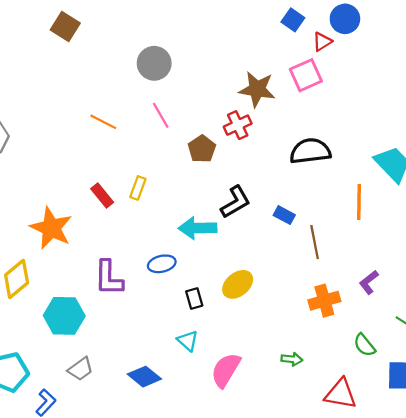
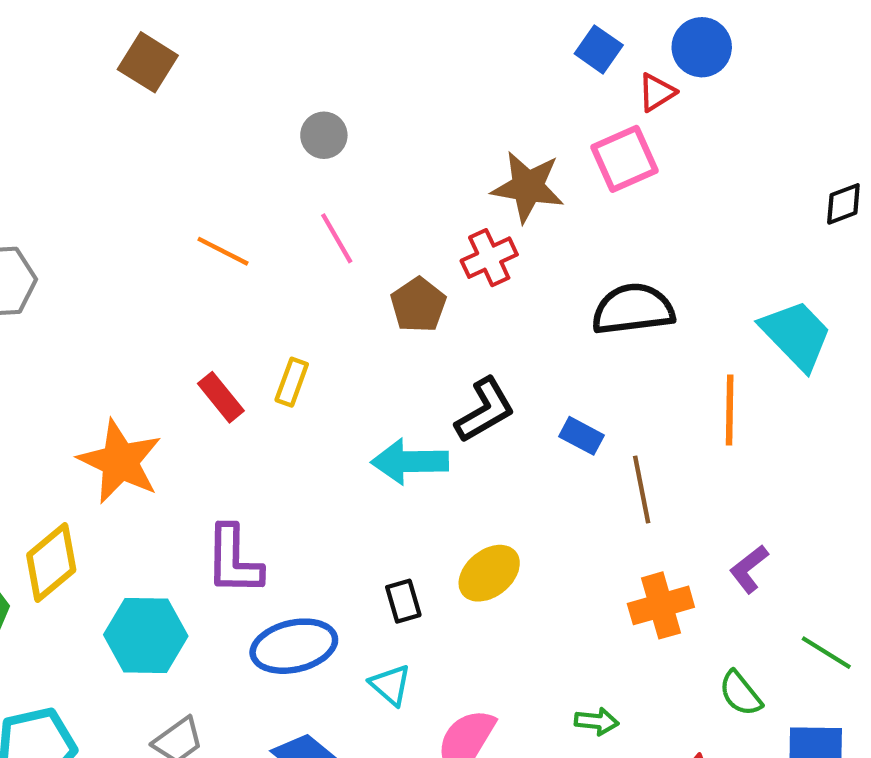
gray circle: (154, 63) -> (324, 135), size x0.7
blue ellipse: (162, 264) -> (294, 646), moved, size x1.5

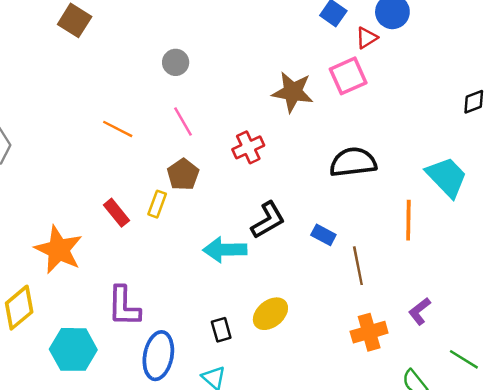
red cross: (489, 258) -> (248, 147), moved
brown pentagon: (418, 305) -> (183, 174), moved
blue ellipse: (294, 646) -> (158, 356), turned -66

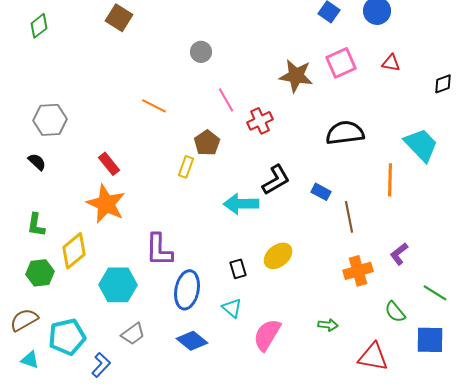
red triangle: (367, 38) -> (391, 63), moved, turned 42
pink line: (183, 122) -> (226, 100), moved
red rectangle: (116, 213) -> (109, 164), moved

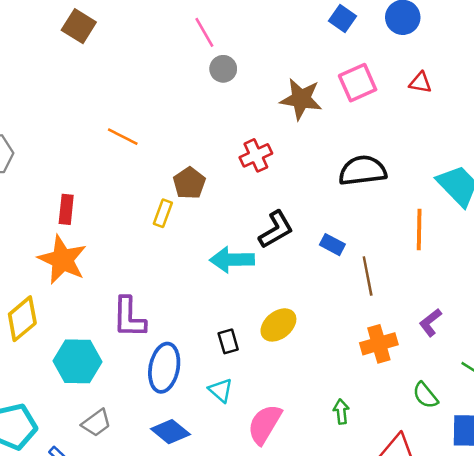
gray circle: (201, 52) -> (223, 69), moved
pink line: (226, 100) -> (204, 32), moved
red rectangle: (109, 164) -> (66, 209), turned 45
green arrow: (328, 325) -> (341, 412), turned -102

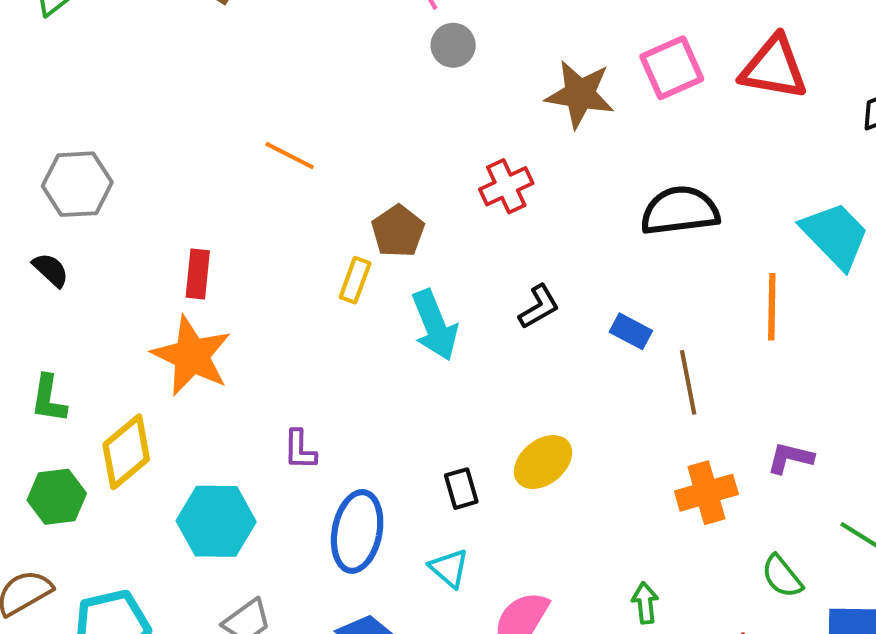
red triangle: (420, 83) -> (774, 68), size x1.8
black L-shape: (276, 230) -> (539, 307), size x0.7
cyan arrow: (232, 260) -> (435, 325), moved, turned -111
purple L-shape: (129, 317) -> (300, 450), size x0.6
purple L-shape: (430, 322) -> (790, 458), turned 52

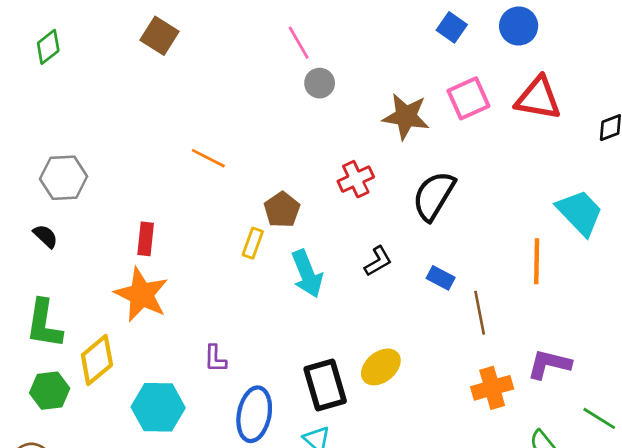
black semicircle: (680, 211) -> (434, 196), moved, turned -52
green L-shape: (49, 399) -> (44, 324), size x1.5
purple L-shape: (790, 458) -> (549, 364), size x1.4
black rectangle: (461, 489) -> (325, 385), size x1.8

